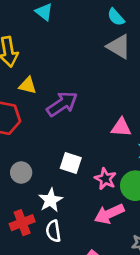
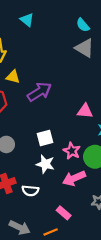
white square: (71, 163) -> (45, 138), turned -35
white star: (51, 200) -> (45, 164), moved, turned -30
white semicircle: (53, 231) -> (30, 191), turned -77

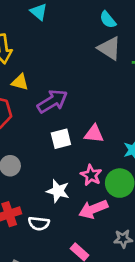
pink triangle: (85, 111) -> (94, 134), moved
white square: (45, 138) -> (61, 139), moved

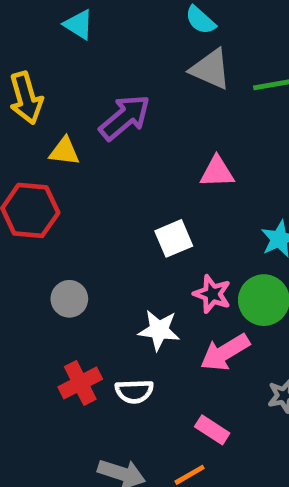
purple arrow: (52, 101) -> (125, 117), moved
pink triangle: (94, 134) -> (217, 172), moved
white square: (61, 139) -> (174, 238), moved

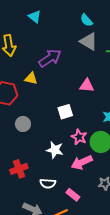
yellow triangle: (64, 151) -> (31, 79), moved
gray circle: (69, 299) -> (23, 124), moved
white semicircle: (134, 391) -> (48, 183), moved

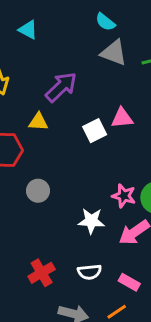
white square: (65, 112) -> (95, 131), moved
red cross: (19, 169) -> (42, 273), moved

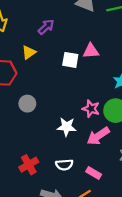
purple arrow: (61, 87) -> (46, 27), size x0.7
yellow triangle: (38, 122) -> (29, 52), turned -40
white square: (95, 131) -> (70, 60), turned 35

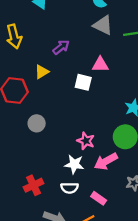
pink triangle: (91, 51) -> (100, 65), moved
pink star: (91, 109) -> (86, 141), moved
white star: (66, 127) -> (74, 164), moved

